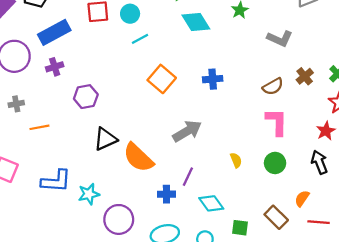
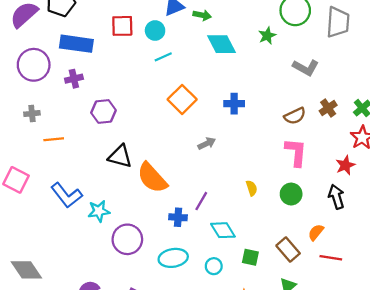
blue rectangle: (54, 32) -> (76, 44), turned 32
gray arrow: (187, 131) -> (207, 143), moved, size x0.6
black triangle: (105, 139) -> (120, 156), turned 35
blue L-shape: (56, 181) -> (67, 195), turned 44

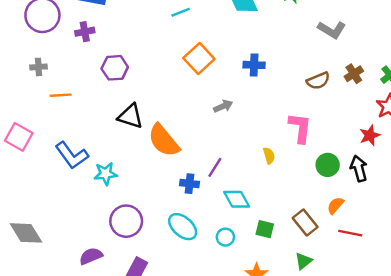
pink L-shape: (296, 152) -> (300, 128), moved
green circle: (291, 194) -> (328, 165), moved
purple circle: (127, 239) -> (126, 221), moved
cyan ellipse: (173, 258) -> (183, 227), turned 48

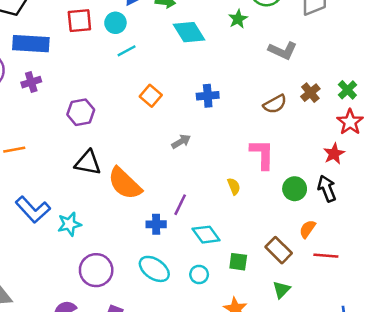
orange square: (199, 58) -> (151, 96), size x0.7
purple hexagon: (115, 68) -> (81, 112), moved

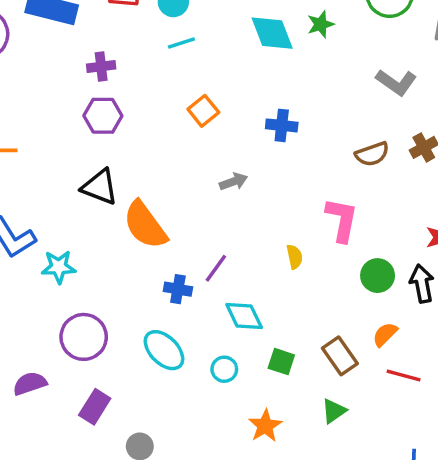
green star: (238, 19) -> (321, 24), moved
purple cross: (31, 82) -> (101, 67), moved

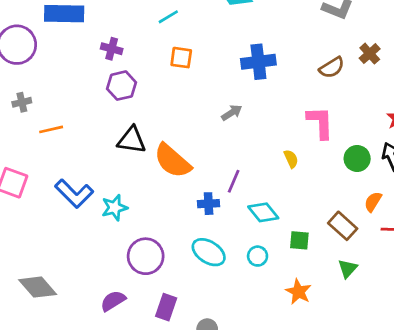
purple cross: (101, 67) -> (112, 49), turned 35
orange square: (203, 111) -> (181, 58), moved, turned -30
blue cross: (282, 125) -> (258, 62), size x1.4

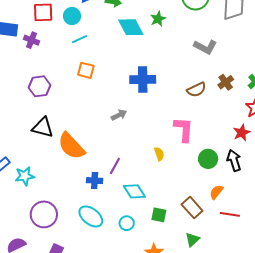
purple cross: (112, 49) -> (31, 40), moved

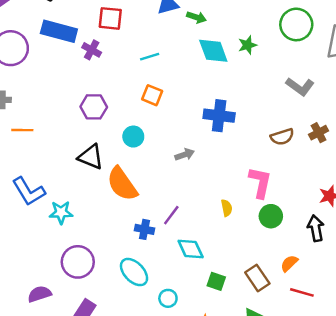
cyan circle: (72, 16) -> (133, 137), moved
green circle: (208, 159) -> (271, 216), moved
cyan circle: (127, 223) -> (168, 298), moved

